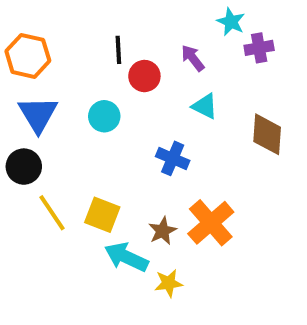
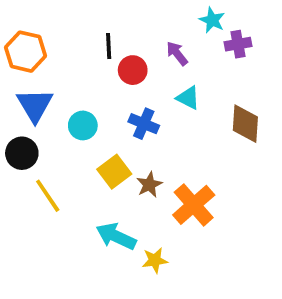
cyan circle: (104, 116) -> (83, 125), moved
blue cross: (173, 158) -> (144, 124), moved
yellow square: (102, 215) -> (114, 172), moved, turned 32
brown star: (163, 231) -> (149, 185), moved

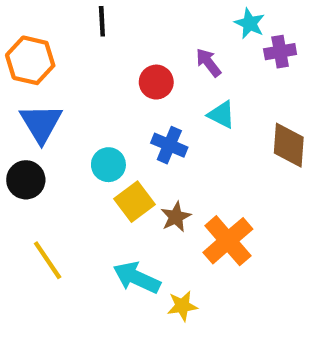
black line: (109, 46) -> (102, 21), moved
cyan circle: (83, 125) -> (108, 165), moved
yellow line: (48, 196) -> (48, 260), moved

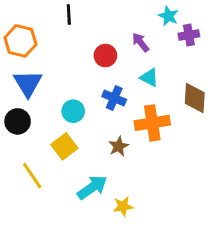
yellow square: (134, 202) -> (64, 146), moved
orange cross: (228, 241) -> (152, 123), moved, turned 32
cyan arrow: (137, 278) -> (92, 187), turned 120

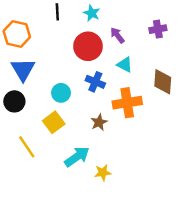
cyan star: (168, 16) -> (92, 13), moved
red circle: (105, 56) -> (88, 46), size x1.5

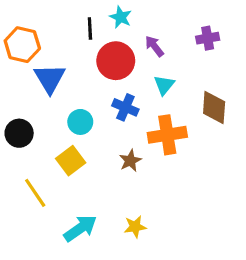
black line: (57, 12) -> (90, 28), moved
cyan triangle: (125, 65) -> (164, 85), turned 42
blue triangle: (23, 70) -> (50, 78), moved
cyan arrow: (77, 157) -> (80, 228), moved

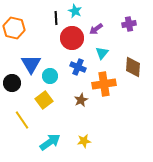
purple arrow: (154, 46) -> (96, 29), turned -88
blue triangle: (50, 78) -> (31, 64), moved

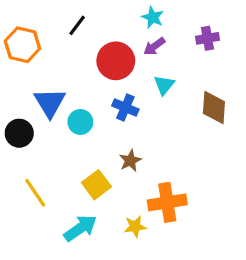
cyan star: (75, 11) -> (153, 17), moved
black line: (56, 18) -> (77, 25), moved, turned 40
orange cross: (104, 84) -> (167, 202), moved
yellow square: (44, 100) -> (96, 185), moved

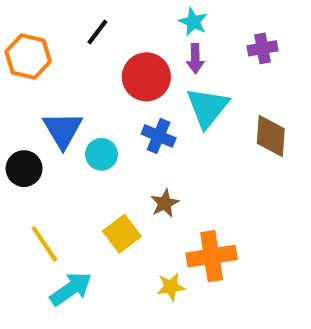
purple arrow: (154, 46) -> (195, 59), turned -55
cyan triangle: (164, 85) -> (207, 107), size x1.6
cyan arrow: (80, 228) -> (71, 289), moved

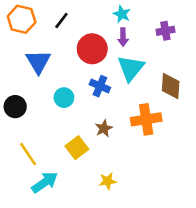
orange hexagon: (28, 56) -> (22, 19), moved
blue triangle: (63, 130) -> (38, 62), moved
orange cross: (212, 256) -> (146, 119), moved

